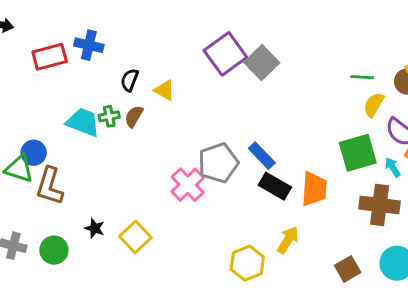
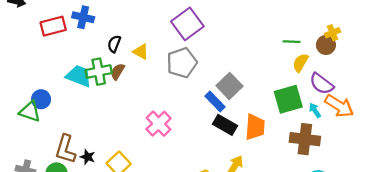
gray square: (262, 63) -> (229, 86), moved
green cross: (109, 116) -> (99, 72), size x1.6
gray pentagon: (218, 163) -> (182, 63), moved
brown L-shape: (50, 186) -> (65, 149), moved

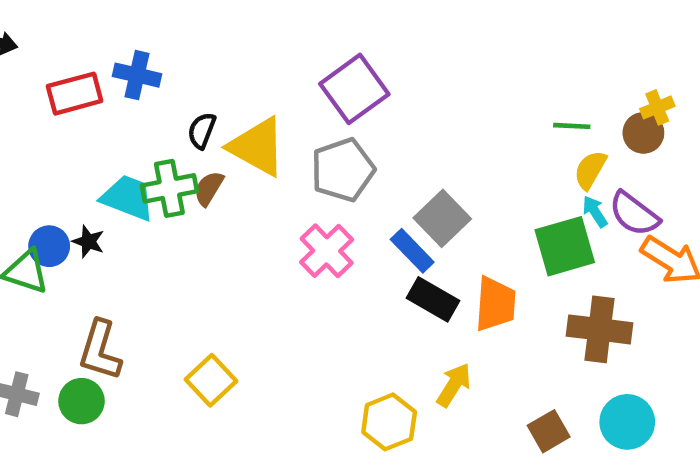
yellow triangle: (141, 52) -> (257, 147), size x1.8
cyan arrow: (315, 110) -> (595, 211), moved
pink cross: (159, 124) -> (327, 251), moved
black star: (88, 157) -> (88, 242), moved

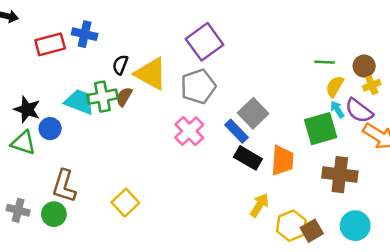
yellow cross: (657, 107) -> (372, 85), moved
black star: (88, 242) -> (27, 109), moved, size x1.5
blue circle: (49, 246) -> (50, 129), moved
yellow hexagon: (389, 422) -> (291, 226), moved

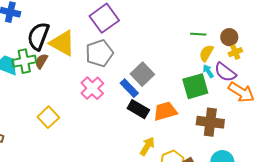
black semicircle: (120, 65) -> (38, 36), size x1.8
orange trapezoid: (282, 160) -> (165, 111), turned -110
yellow square: (125, 203) -> (48, 117), moved

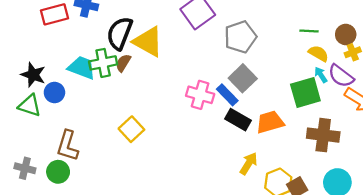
gray pentagon: (99, 53) -> (240, 37), moved
yellow semicircle: (206, 53) -> (318, 53), turned 90
pink cross: (92, 88) -> (200, 95), moved, turned -30

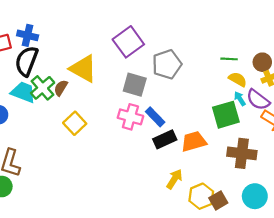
black semicircle: (120, 33) -> (26, 61), moved
green cross: (103, 63) -> (43, 88), turned -30
gray square: (243, 78) -> (135, 85), moved, turned -30
black rectangle: (238, 120) -> (165, 139), turned -55
yellow square: (131, 129) -> (75, 123), moved

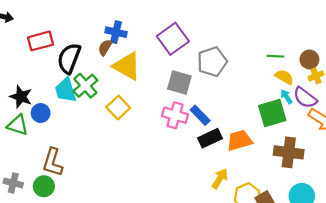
blue cross: (28, 35) -> (116, 32), moved
brown semicircle: (61, 88) -> (105, 47), moved
cyan trapezoid: (23, 92) -> (66, 90), turned -128
yellow square: (75, 123) -> (118, 108), moved

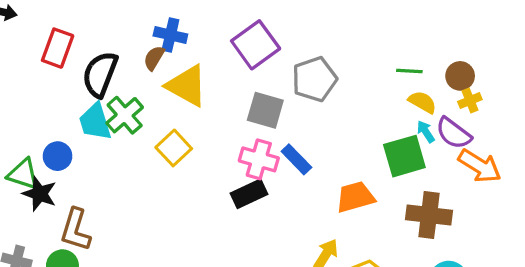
red rectangle: (41, 41) -> (58, 48), turned -55
black star: (21, 97) -> (40, 194), moved
black rectangle: (210, 138) -> (249, 194), moved

